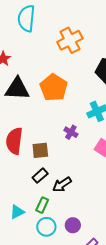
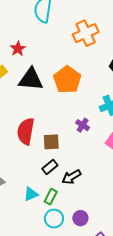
cyan triangle: (17, 212) -> (31, 194), moved

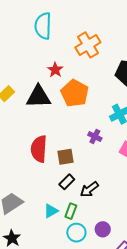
red star: (18, 49) -> (55, 70), moved

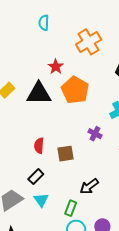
cyan semicircle: (43, 26) -> (44, 23), size x0.6
red semicircle: (39, 149) -> (39, 146), size x0.6
black rectangle: (67, 182) -> (36, 177), moved
cyan triangle: (51, 211) -> (41, 200), moved, turned -35

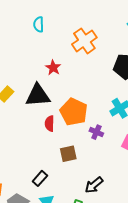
orange pentagon: (75, 90) -> (74, 112), moved
red semicircle: (39, 146) -> (50, 124), moved

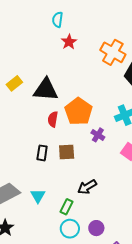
orange cross: (84, 41) -> (113, 52), moved, turned -35
red star: (53, 68) -> (69, 42), moved
black rectangle: (40, 178) -> (42, 153), moved, turned -42

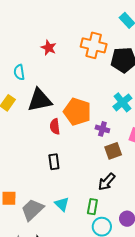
cyan semicircle: (58, 20) -> (19, 72), moved
brown square: (67, 152) -> (113, 151), moved

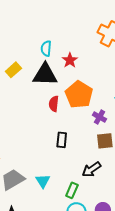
red star: (49, 48) -> (70, 60), moved
cyan semicircle: (19, 72) -> (46, 48), moved
black rectangle: (54, 162) -> (62, 140), moved

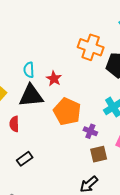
red semicircle: (54, 104) -> (14, 124), moved
black rectangle: (62, 140) -> (25, 159), moved, turned 56

